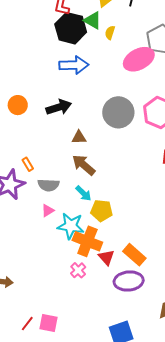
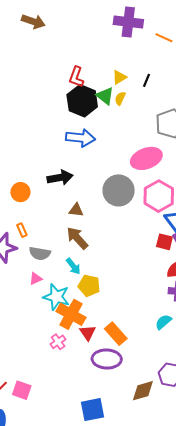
yellow semicircle: (110, 33) -> (120, 98), moved
pink ellipse: (139, 59) -> (146, 158), moved
orange circle: (18, 105) -> (20, 192), moved

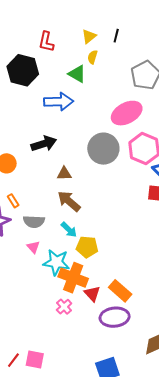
green triangle: (105, 96) -> (77, 74), moved
black hexagon: (82, 101) -> (23, 70), moved
pink triangle: (36, 279) -> (33, 247), turned -40

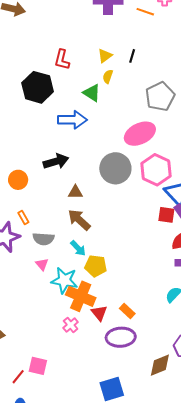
orange rectangle: (120, 291) -> (127, 311), size x0.7
pink square: (35, 359) -> (38, 366), moved

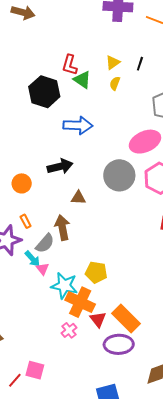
green triangle: (92, 93) -> (82, 80), moved
brown arrow: (79, 220) -> (62, 228), moved, turned 35
gray semicircle: (43, 239) -> (45, 243), turned -55
cyan arrow: (78, 248) -> (32, 259), moved
orange rectangle: (127, 311) -> (126, 318), size x1.8

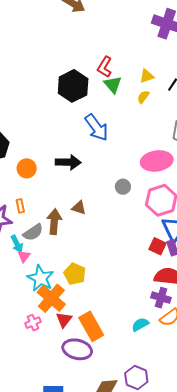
blue arrow: (78, 125) -> (96, 127), turned 36
gray circle: (119, 175) -> (123, 187), size x0.5
brown triangle: (78, 198) -> (79, 208), moved

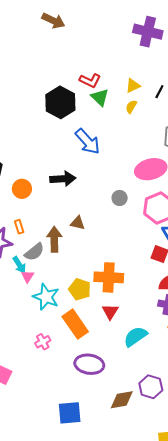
red L-shape: (105, 67) -> (90, 81), turned -90
orange cross: (51, 298) -> (109, 277), moved, turned -32
red triangle: (64, 320) -> (110, 312), moved
cyan semicircle: (140, 324) -> (135, 337), moved, size x1.4
orange rectangle: (91, 326) -> (75, 324), moved

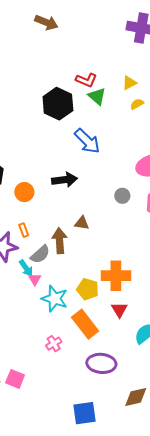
yellow semicircle: (131, 107) -> (137, 104), moved, turned 32

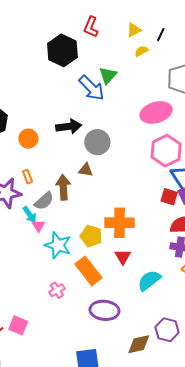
red L-shape: (86, 80) -> (91, 27), turned 90
green triangle: (97, 96) -> (108, 75), moved, turned 30
gray circle: (122, 196) -> (97, 142), moved, size x1.6

